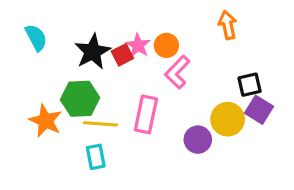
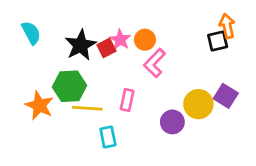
orange arrow: (228, 25) -> (227, 26), moved
black square: (250, 85) -> (218, 41), moved
pink rectangle: (146, 114) -> (127, 100), size x0.7
cyan rectangle: (96, 157) -> (108, 137), moved

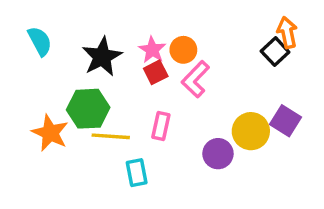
black square: (218, 41) -> (275, 52), turned -30
red square: (107, 48) -> (156, 72), moved

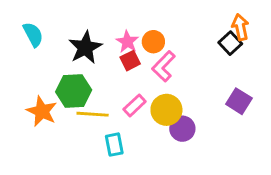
pink rectangle: (161, 126) -> (135, 105), turned 35
yellow circle: (251, 131) -> (166, 110), moved

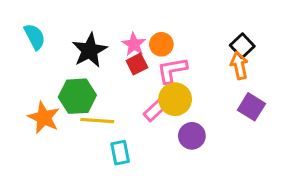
orange arrow: (240, 27) -> (239, 66), moved
pink L-shape: (164, 66) -> (172, 70), turned 36
pink rectangle: (135, 105) -> (155, 110), moved
yellow circle: (166, 110) -> (175, 99), moved

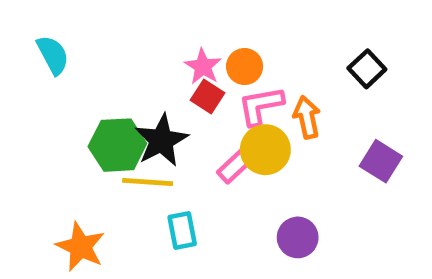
black star: (90, 50) -> (161, 140), moved
red square: (137, 64) -> (208, 97), turned -30
orange arrow: (239, 66) -> (307, 117), moved
orange star: (44, 118) -> (81, 247), moved
purple circle: (192, 136) -> (298, 237), moved

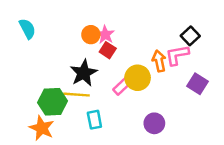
orange circle: (245, 67) -> (91, 35), moved
pink L-shape: (261, 106) -> (177, 55), moved
green hexagon: (117, 145) -> (53, 102), moved

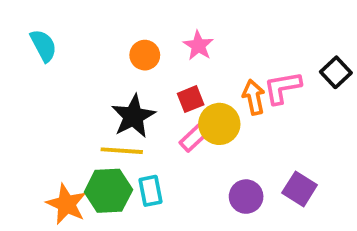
pink star: (105, 35) -> (198, 46), moved
black square: (190, 36) -> (336, 72), moved
red square: (108, 50) -> (191, 99), moved, turned 35
purple square: (197, 84) -> (300, 189), moved
green hexagon: (53, 102) -> (108, 191), moved

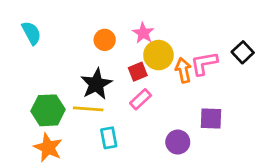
yellow circle: (219, 124) -> (158, 55), moved
purple square: (300, 189) -> (211, 119), moved, turned -30
green hexagon: (108, 191) -> (48, 110), moved

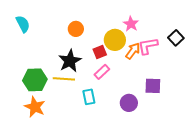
pink star: (143, 33) -> (131, 24), moved
orange arrow: (183, 70) -> (133, 51), turned 48
cyan rectangle: (109, 138) -> (89, 97), moved

